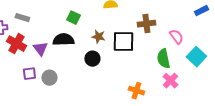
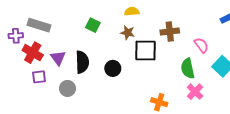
gray rectangle: (22, 18) -> (39, 25), size x1.5
brown star: (98, 37) -> (128, 33), moved
black semicircle: (63, 40) -> (82, 62), moved, turned 90
purple square: (29, 74) -> (39, 77), moved

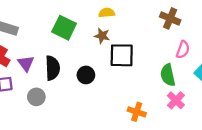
green square: (93, 25) -> (64, 28), size x1.5
brown cross: (170, 31) -> (170, 18), moved, turned 30
pink semicircle: (201, 45) -> (183, 50), turned 56

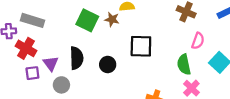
brown star: (102, 36) -> (112, 19), moved
purple triangle: (26, 63) -> (51, 63), moved

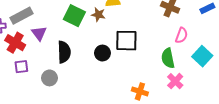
gray rectangle: (32, 20) -> (21, 16), turned -45
purple triangle: (51, 63) -> (39, 33), moved
black circle: (108, 65) -> (102, 53), moved

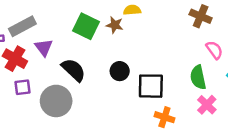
pink semicircle: (181, 35) -> (214, 50), turned -56
black square: (126, 41) -> (151, 86), moved
black semicircle: (64, 52) -> (74, 70), turned -45
gray circle: (49, 78) -> (56, 101), size x1.6

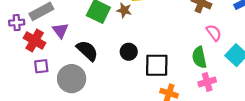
pink cross: (207, 105) -> (207, 82), turned 30

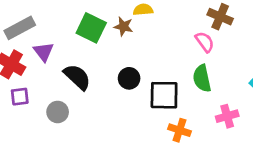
pink semicircle: (214, 33) -> (205, 42), moved
green semicircle: (199, 57) -> (202, 78), moved
gray circle: (72, 79) -> (58, 112), size x0.6

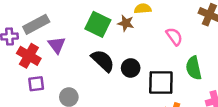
pink semicircle: (205, 42) -> (174, 36), moved
black semicircle: (77, 77) -> (103, 61), moved

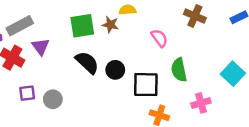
green square: (98, 24) -> (82, 26), turned -35
purple square: (36, 84) -> (27, 93), moved

